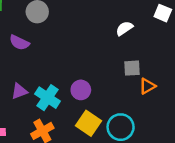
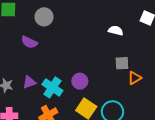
white semicircle: (124, 28) -> (116, 31), turned 48

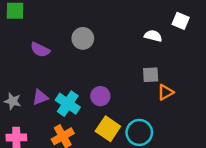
gray circle: (44, 17) -> (83, 38), moved
white semicircle: (116, 31) -> (153, 36), moved

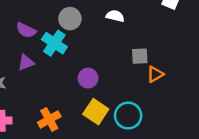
white semicircle: (153, 36) -> (115, 16), moved
purple triangle: (40, 97) -> (26, 63), moved
cyan cross: (68, 104) -> (54, 43), moved

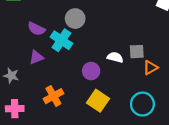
white semicircle: (115, 16) -> (115, 57), moved
cyan circle: (128, 116) -> (142, 104), moved
orange cross: (49, 119) -> (53, 96), moved

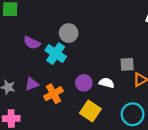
purple triangle: (36, 57) -> (32, 84), moved
white semicircle: (115, 57) -> (107, 83), moved
orange cross: (53, 96) -> (53, 94), moved

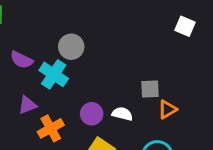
purple triangle: (32, 84) -> (27, 105), moved

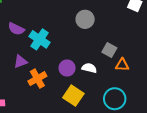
gray circle: (71, 47) -> (85, 19), moved
gray square: (150, 89) -> (109, 50), turned 32
orange triangle: (167, 109) -> (122, 65), turned 32

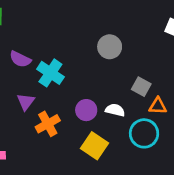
purple triangle: (20, 62) -> (26, 102), turned -32
cyan circle: (115, 99) -> (144, 133), moved

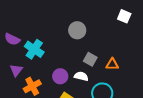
gray square: (141, 87) -> (90, 59), moved
orange triangle: (158, 106) -> (112, 64), moved

